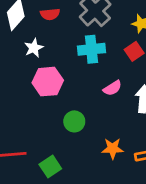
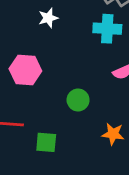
pink hexagon: (48, 82) -> (25, 70), moved
green square: (50, 166) -> (46, 142), turned 30

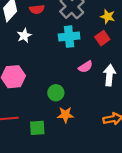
orange star: (113, 134) -> (65, 115), moved

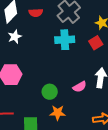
white star: (24, 36) -> (15, 37), moved
pink semicircle: (86, 67) -> (80, 87), moved

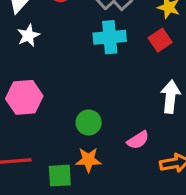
pink semicircle: (80, 87) -> (138, 140), moved
orange star: (58, 113) -> (88, 160), moved

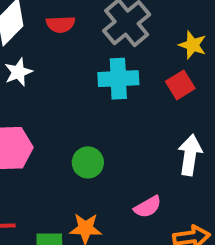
green circle: (89, 123) -> (88, 162), moved

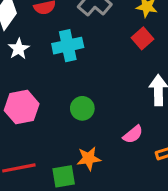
cyan cross: (118, 79) -> (68, 46), moved

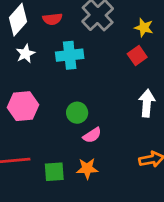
pink semicircle: (133, 134) -> (92, 135), moved
orange star: (89, 158) -> (87, 169), moved

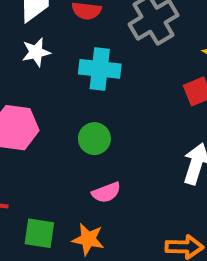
green circle: (77, 113) -> (94, 139), moved

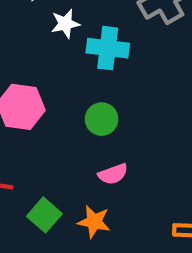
white star: (36, 52) -> (65, 24), moved
green square: (39, 233) -> (44, 215), turned 32

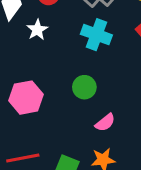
cyan cross: (108, 48) -> (96, 35), moved, turned 32

